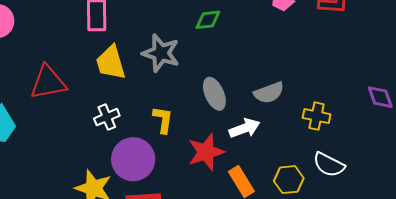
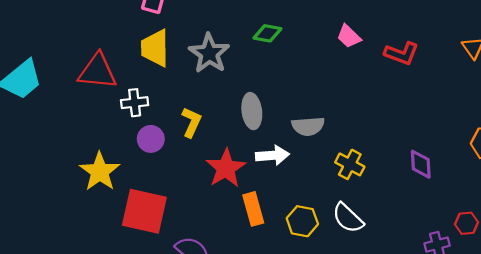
red triangle: (48, 82) -> (97, 71), moved
red star: (206, 152) -> (226, 168), turned -30
purple circle: (133, 159) -> (151, 139), moved, size x0.6

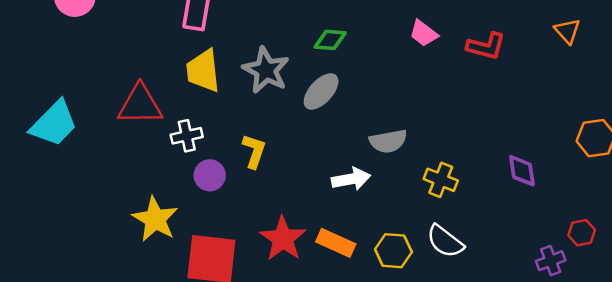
gray ellipse: (252, 111) -> (321, 91), moved, turned 56
red star: (226, 168) -> (283, 239), moved
orange rectangle: (253, 209) -> (336, 243), turned -44

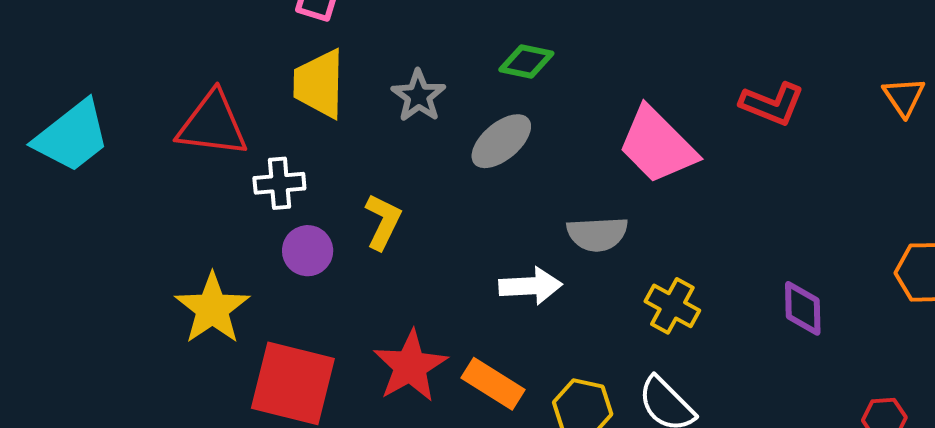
pink trapezoid: (424, 33) -> (657, 145), moved, size x1.8
gray star: (266, 70) -> (419, 96), size x0.7

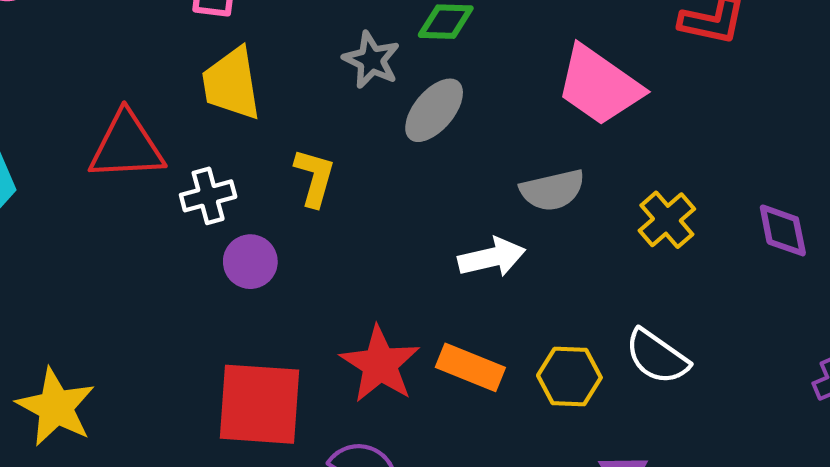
gray star: (419, 96) -> (371, 60), moved
yellow L-shape: (383, 222) -> (315, 177), moved
yellow cross: (672, 306) -> (667, 220), moved, turned 30
yellow star: (212, 309) -> (56, 407), moved

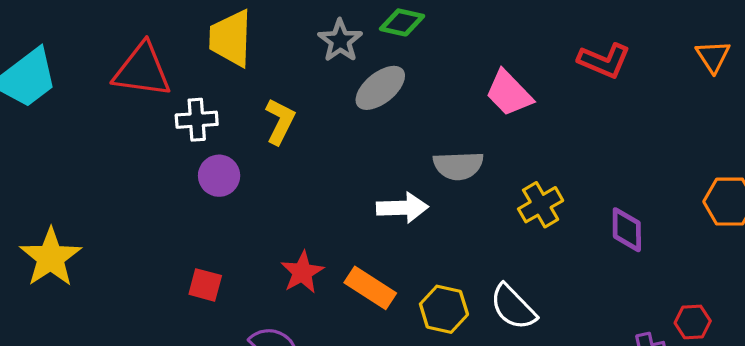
pink trapezoid: (599, 86) -> (509, 93), size x0.7
red star: (380, 364) -> (302, 272), size x0.7
red square: (259, 404) -> (205, 285), size x0.5

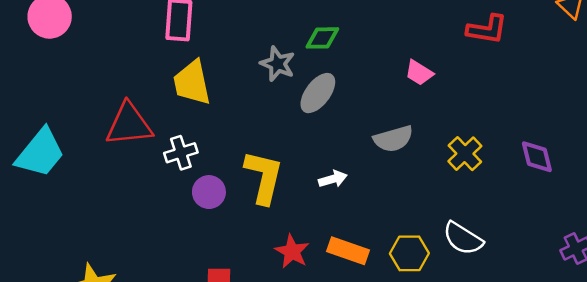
pink trapezoid: (509, 93) -> (419, 73), size x0.7
yellow L-shape: (280, 121) -> (264, 177), moved, size x1.5
white arrow: (402, 208) -> (333, 179), moved, size x0.7

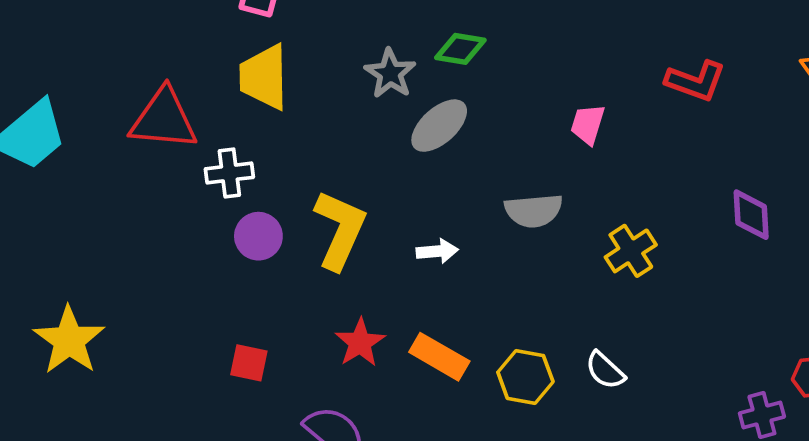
pink trapezoid: (419, 73) -> (588, 124), turned 64
purple diamond: (537, 157) -> (751, 215), moved
white semicircle: (463, 238) -> (605, 370), size x0.7

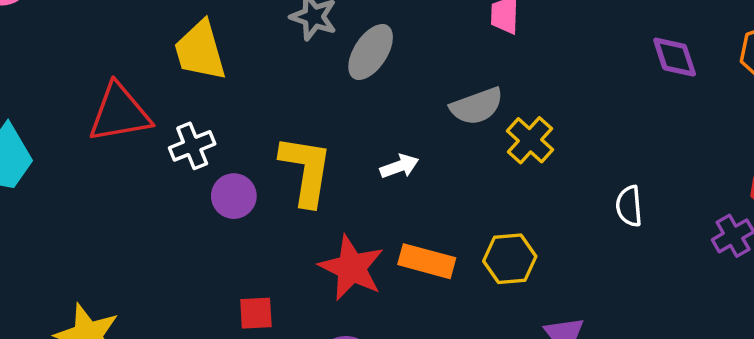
yellow cross: (631, 251) -> (530, 140), moved
red star: (360, 343) -> (352, 268), size x1.4
white semicircle: (605, 370) -> (629, 206), moved, turned 57

